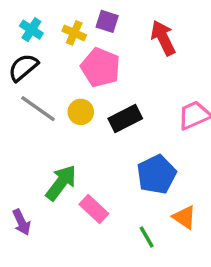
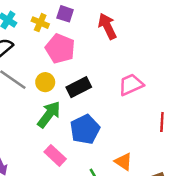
blue pentagon: (156, 174) -> (85, 129), moved
green arrow: (61, 183) -> (49, 114), moved

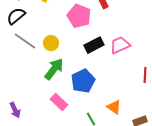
pink pentagon: (60, 49) -> (79, 16), moved
black rectangle: (79, 87) -> (94, 45), moved

